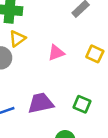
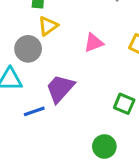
purple trapezoid: (41, 103) -> (60, 89), moved, turned -36

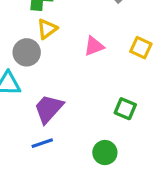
purple trapezoid: (60, 89) -> (49, 109), moved
blue line: (34, 111) -> (42, 143), moved

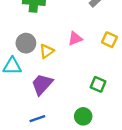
yellow triangle: (47, 29) -> (47, 51), moved
blue line: (42, 143) -> (37, 119), moved

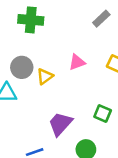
purple trapezoid: (42, 84) -> (60, 124), moved

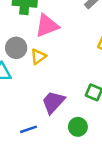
pink triangle: (77, 62) -> (47, 26), moved, size x1.5

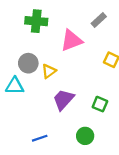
pink triangle: (47, 26) -> (71, 40), moved
purple trapezoid: (53, 102) -> (64, 100), moved

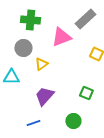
gray rectangle: (99, 20) -> (85, 19), size x1.5
gray circle: (28, 63) -> (23, 48), moved
purple trapezoid: (64, 100) -> (44, 96), moved

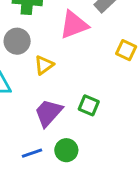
green square: (86, 93) -> (89, 105), moved
green circle: (73, 121) -> (66, 150), moved

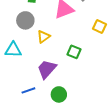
green square: (89, 105) -> (74, 52), moved
blue line: (32, 153) -> (28, 90), moved

